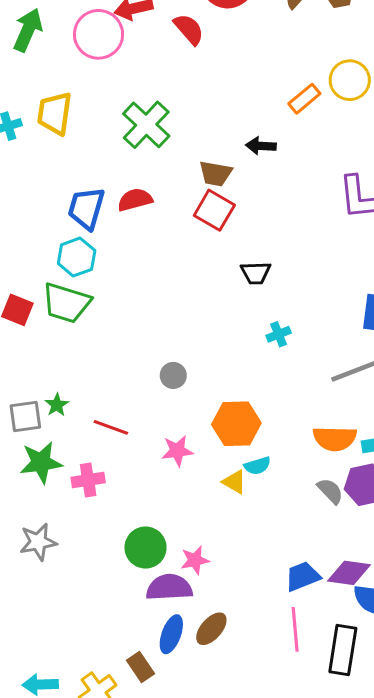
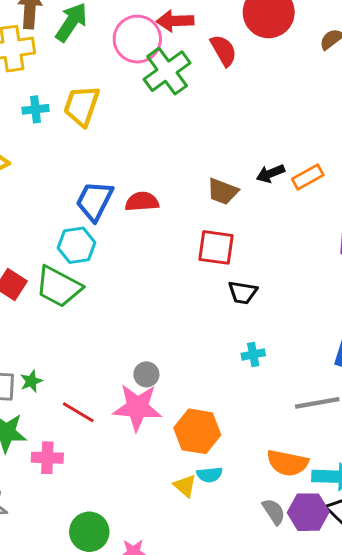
orange rectangle: (304, 99) -> (308, 177), moved
green cross: (146, 125) -> (167, 71), moved
black arrow: (261, 146) -> (270, 173), turned -36
red square: (214, 210) -> (216, 247), moved, turned -33
pink star: (177, 451) -> (137, 407), moved, size x1.6

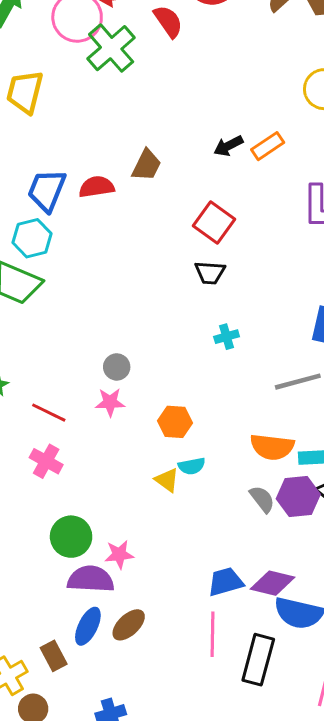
brown trapezoid: (223, 191) -> (146, 165), moved, turned -80
red square: (216, 247) -> (214, 222), moved, turned 33
pink star: (137, 407) -> (110, 402), size x0.6
orange hexagon: (197, 431) -> (175, 422), size x0.7
pink cross: (47, 458) -> (46, 461), moved, turned 32

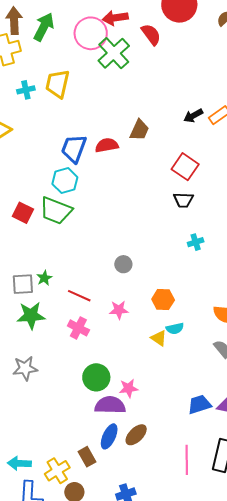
pink star: (110, 402) -> (119, 310), moved
pink line: (213, 634) -> (187, 460), moved

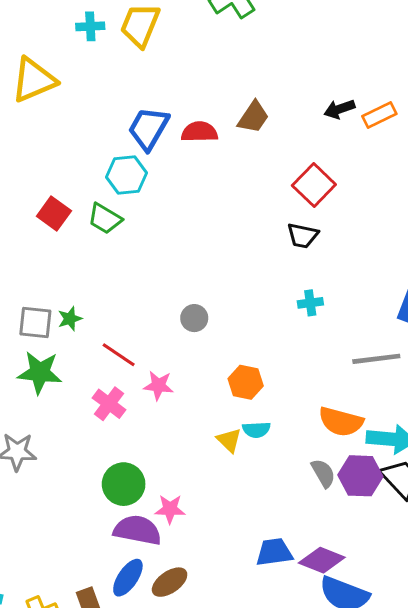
green trapezoid: (56, 211) -> (105, 219), size x0.7
pink star: (119, 310) -> (158, 386), moved

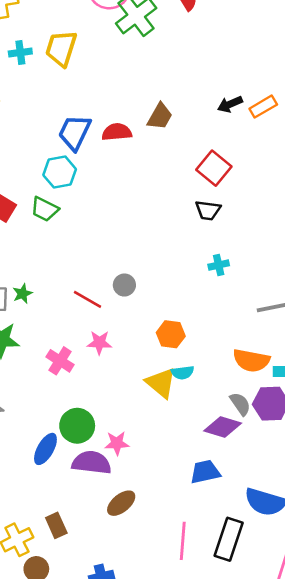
red line: (119, 355) -> (88, 299), moved
yellow triangle: (229, 440) -> (161, 383), size x1.5
purple diamond: (322, 560) -> (223, 427), moved
blue ellipse: (128, 578) -> (45, 449), moved

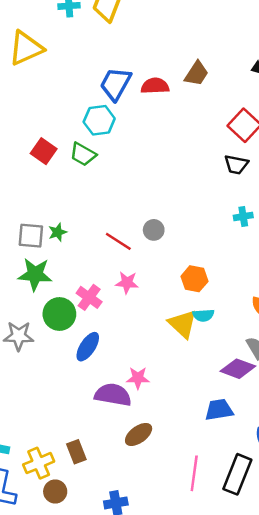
green circle: (77, 426) -> (59, 314), moved
blue ellipse: (45, 449) -> (88, 347), moved

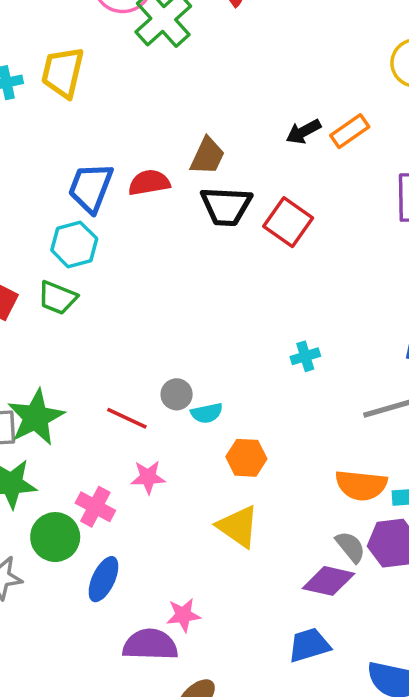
black trapezoid: (236, 164) -> (226, 206), moved, size x1.4
green star: (58, 232) -> (36, 417), size x2.0
cyan semicircle: (203, 315) -> (207, 413), moved

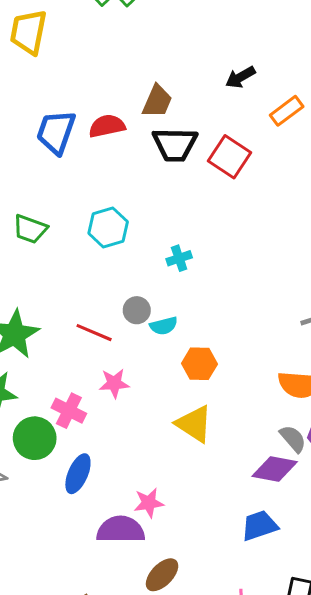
orange rectangle: (350, 131) -> (287, 111), moved
cyan hexagon: (74, 244) -> (108, 228), moved
cyan cross: (305, 356) -> (179, 258), moved

